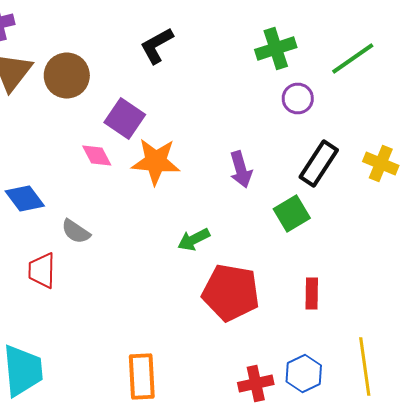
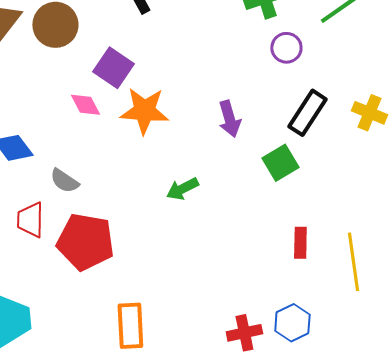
red pentagon: (231, 292) -> (85, 242), moved
yellow line: (365, 366) -> (353, 262), moved

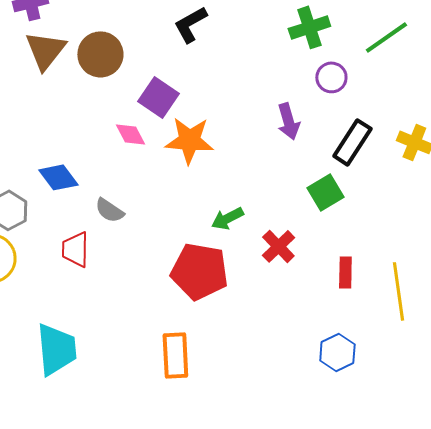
purple arrow: (229, 119) -> (288, 121), moved
red pentagon: (85, 242) -> (199, 271), moved
red cross: (244, 333) -> (278, 246), moved, turned -32

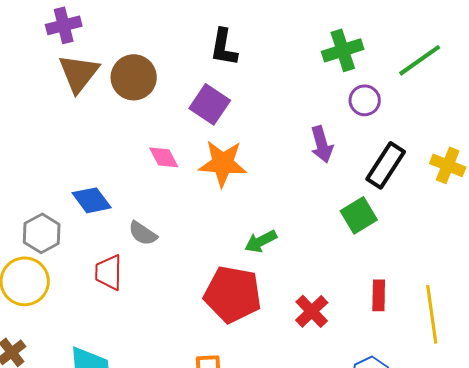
black L-shape: (190, 24) -> (224, 47), turned -51
purple square: (158, 97) -> (210, 104), moved
red cross: (278, 246) -> (312, 311), moved

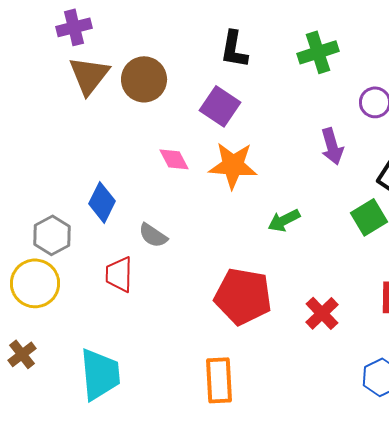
green cross: (343, 50) -> (318, 52), moved
blue diamond: (92, 200) -> (102, 202), turned 63
green arrow: (261, 241) -> (284, 220), moved

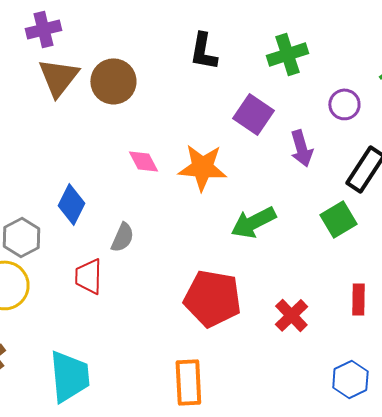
purple square: (220, 106) -> (253, 114), moved
green arrow: (284, 220) -> (253, 222), size x1.4
gray semicircle: (153, 235) -> (122, 237), turned -100

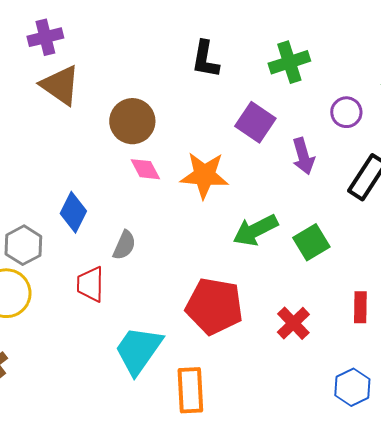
brown triangle: (58, 77) -> (60, 85), turned -33
brown circle: (113, 81) -> (132, 121), moved
green square: (338, 219) -> (311, 242), moved
cyan trapezoid: (69, 376) -> (138, 350), moved, turned -140

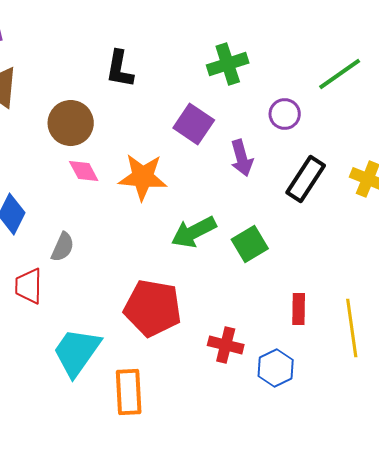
black L-shape: (205, 59) -> (120, 69), moved
red cross: (293, 323) -> (226, 345), moved, turned -32
blue hexagon: (352, 387) -> (276, 368), moved

